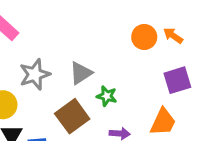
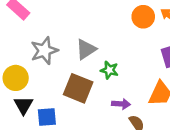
brown square: (72, 116) -> (78, 88), turned -32

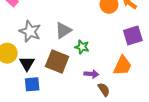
gray star: (44, 51) -> (30, 31), turned -30
black triangle: (23, 105) -> (27, 64), moved

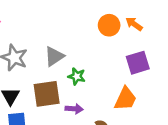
brown square: (57, 61) -> (47, 94), turned -30
purple arrow: (91, 74) -> (74, 109), moved

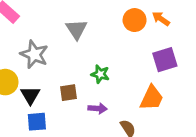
gray triangle: (54, 56) -> (76, 29), moved, turned -30
brown square: (47, 94) -> (69, 93), size x0.6

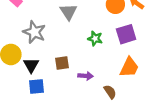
purple square: (165, 60) -> (126, 34), moved
green star: (100, 74) -> (95, 38), moved

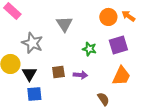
purple arrow: (86, 76) -> (80, 75), moved

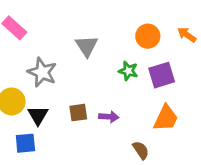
orange arrow: (128, 16) -> (187, 35), moved
green star: (89, 49) -> (128, 71), moved
blue square: (34, 94) -> (25, 143), moved

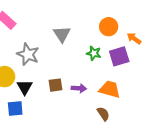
orange arrow: (187, 35) -> (134, 38), moved
orange trapezoid: (166, 118) -> (110, 89), moved, turned -100

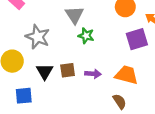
green star: (94, 53) -> (86, 36), moved
black triangle: (25, 87) -> (45, 71), moved

